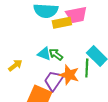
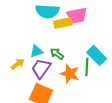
cyan triangle: (44, 54) -> (36, 51), moved, turned -40
purple trapezoid: (54, 81) -> (41, 68), moved

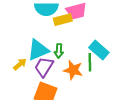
cyan triangle: (36, 51) -> (38, 50), size x1.6
green arrow: (57, 54) -> (59, 51), turned -120

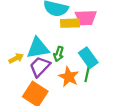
cyan rectangle: (99, 50) -> (88, 58), moved

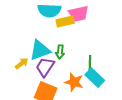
cyan rectangle: (88, 58) -> (95, 78), moved
orange star: (69, 77) -> (74, 82), moved

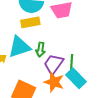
yellow rectangle: (65, 21) -> (30, 22), moved
purple trapezoid: (45, 67) -> (54, 64), moved

